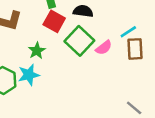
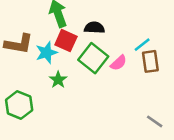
green star: (37, 51) -> (58, 80), moved
cyan star: (29, 75) -> (46, 53), moved

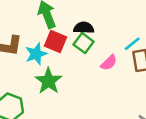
green square: (93, 58) -> (84, 43), moved, size x0.7
green star: (58, 80) -> (48, 81), size x1.5

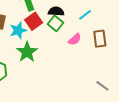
red square: (55, 41) -> (34, 21), turned 30
cyan line: (132, 44) -> (85, 15), moved

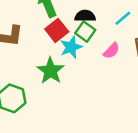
cyan star: (18, 30) -> (71, 47), moved

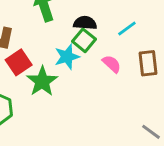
red square: (57, 30) -> (19, 62), moved
pink semicircle: (111, 51) -> (112, 64), turned -96

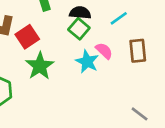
cyan star: (67, 57) -> (87, 62), moved, turned -30
red square: (19, 62) -> (27, 37), moved

